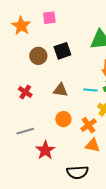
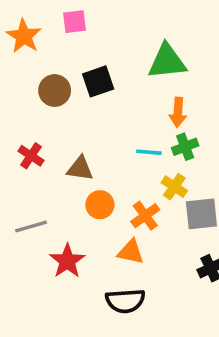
brown triangle: (60, 90) -> (80, 168), moved
orange triangle: (93, 145) -> (131, 252), moved

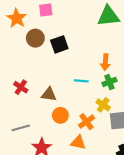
green triangle: (167, 62) -> (108, 16), moved
brown circle: (55, 91) -> (35, 38), moved
cyan line: (149, 152) -> (81, 81), moved

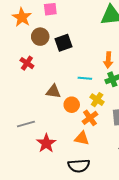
red cross: (21, 87) -> (27, 63), moved
yellow cross: (103, 105) -> (97, 100), moved
orange circle: (60, 115) -> (72, 105), moved

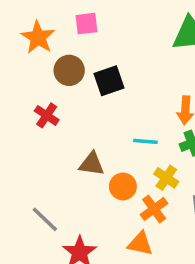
gray line: (26, 124) -> (45, 219), turned 60

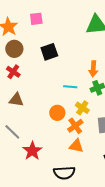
brown circle: (69, 70) -> (14, 49), moved
brown triangle: (92, 164) -> (16, 100), moved
orange triangle: (140, 244) -> (76, 146), moved

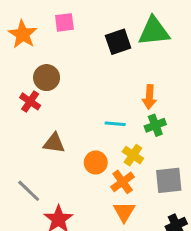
brown circle: (14, 49) -> (47, 78), moved
black square: (49, 52) -> (118, 42), moved
brown triangle: (16, 100) -> (54, 143), moved
orange triangle: (76, 146) -> (124, 212), turned 49

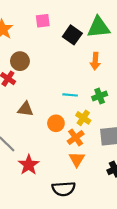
pink square: (64, 22) -> (43, 21), moved
black square: (118, 42) -> (72, 35), turned -36
orange arrow: (149, 97) -> (95, 61), moved

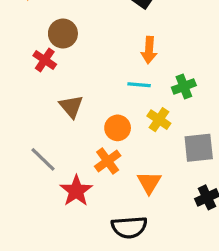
orange arrow: (95, 61) -> (149, 50), moved
brown triangle: (25, 109) -> (71, 106), turned 42
orange cross: (76, 137) -> (108, 161), moved

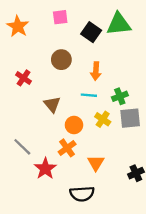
brown circle: (63, 34) -> (61, 60), moved
brown triangle: (71, 106) -> (52, 104), moved
gray square: (199, 148) -> (130, 118), moved

